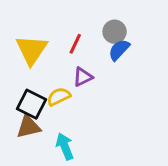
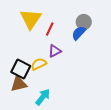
gray circle: (115, 32) -> (84, 22), moved
yellow triangle: (32, 50) -> (31, 19), moved
cyan arrow: (65, 146) -> (43, 97), turned 60

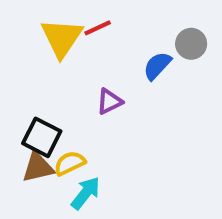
gray circle: (84, 22) -> (191, 44), moved
red line: (50, 29) -> (98, 28), moved, turned 40
yellow semicircle: (39, 64) -> (70, 163), moved

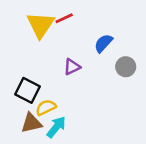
gray circle: (191, 44) -> (126, 67), moved
brown triangle: (38, 167) -> (31, 123), moved

